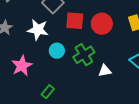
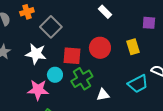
red square: (75, 21) -> (72, 56), moved
pink star: (22, 66) -> (38, 90), moved, turned 30

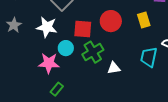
cyan trapezoid: (138, 84) -> (149, 57), turned 130

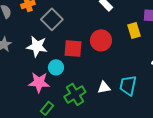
yellow rectangle: (144, 20) -> (134, 30), moved
green cross: (93, 52) -> (75, 94), moved
cyan trapezoid: (149, 57) -> (128, 85), moved

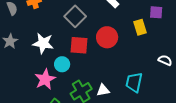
gray square: (52, 19) -> (75, 16), moved
pink star: (39, 82) -> (45, 79), turned -30
white triangle: (104, 87) -> (103, 90), moved

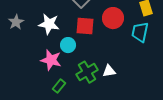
pink star: (45, 79) -> (51, 60), turned -30
cyan trapezoid: (134, 82) -> (140, 32), moved

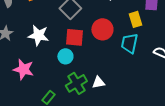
cyan circle: (68, 45) -> (65, 56), moved
pink star: (51, 60) -> (23, 69), moved

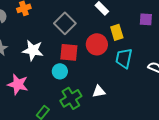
yellow rectangle: (135, 19) -> (117, 32), moved
white triangle: (98, 82) -> (99, 91), moved

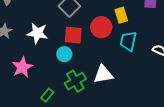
pink star: (18, 84) -> (22, 67), turned 30
white triangle: (99, 91) -> (103, 74), size x1.5

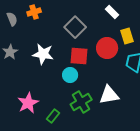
pink star: (22, 67) -> (28, 103), moved

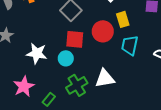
white star: (43, 54) -> (37, 53), moved

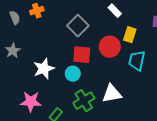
yellow rectangle: (123, 19) -> (130, 35), turned 35
white star: (37, 53) -> (44, 69), turned -30
pink star: (24, 86) -> (31, 102), turned 30

